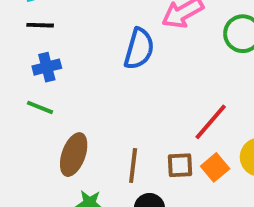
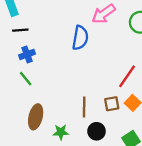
green line: (40, 107) -> (26, 79), turned 35
brown ellipse: (74, 155) -> (36, 117), moved

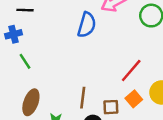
blue cross: (27, 54) -> (14, 34), moved
brown square: (112, 104) -> (111, 107), moved

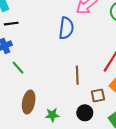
brown line: (83, 98) -> (77, 75), moved

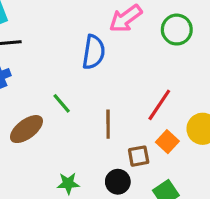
green line: (18, 68) -> (62, 103), moved
brown ellipse: (29, 102) -> (26, 129), moved, turned 40

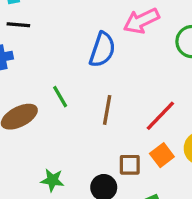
brown line: (108, 124) -> (107, 110), moved

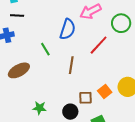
green line: (60, 97) -> (45, 49), moved
red line: (160, 116) -> (99, 45), moved

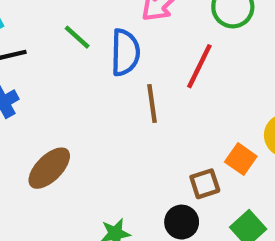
green line: (45, 49) -> (77, 37), moved
brown line: (71, 65) -> (152, 103), moved

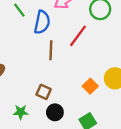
brown square: (205, 184) -> (44, 92), moved, turned 32

